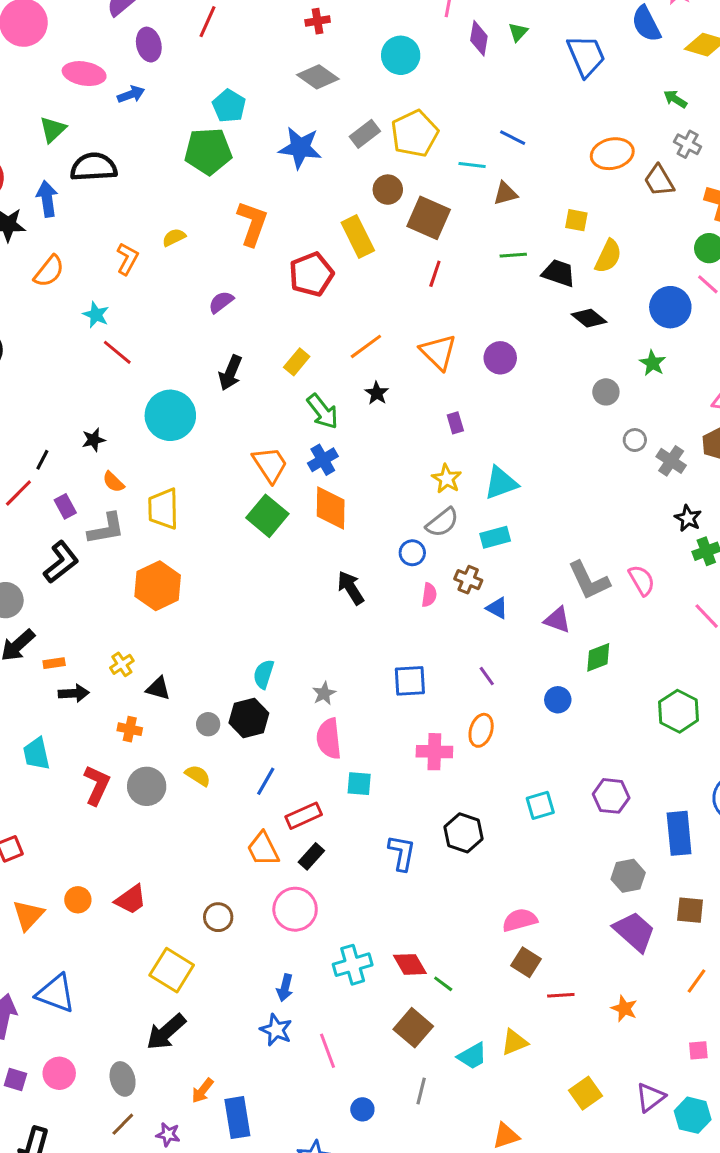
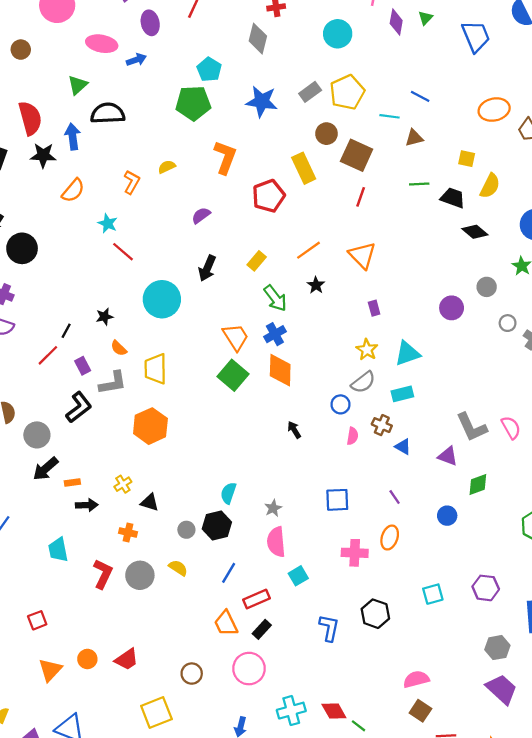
gray diamond: (318, 77) -> (258, 39), moved, turned 68
purple circle: (500, 358) -> (452, 308), moved
black arrow: (351, 588) -> (294, 430), size x0.7
cyan square: (359, 784) -> (298, 576), turned -36
yellow square: (172, 970) -> (156, 712), turned 36

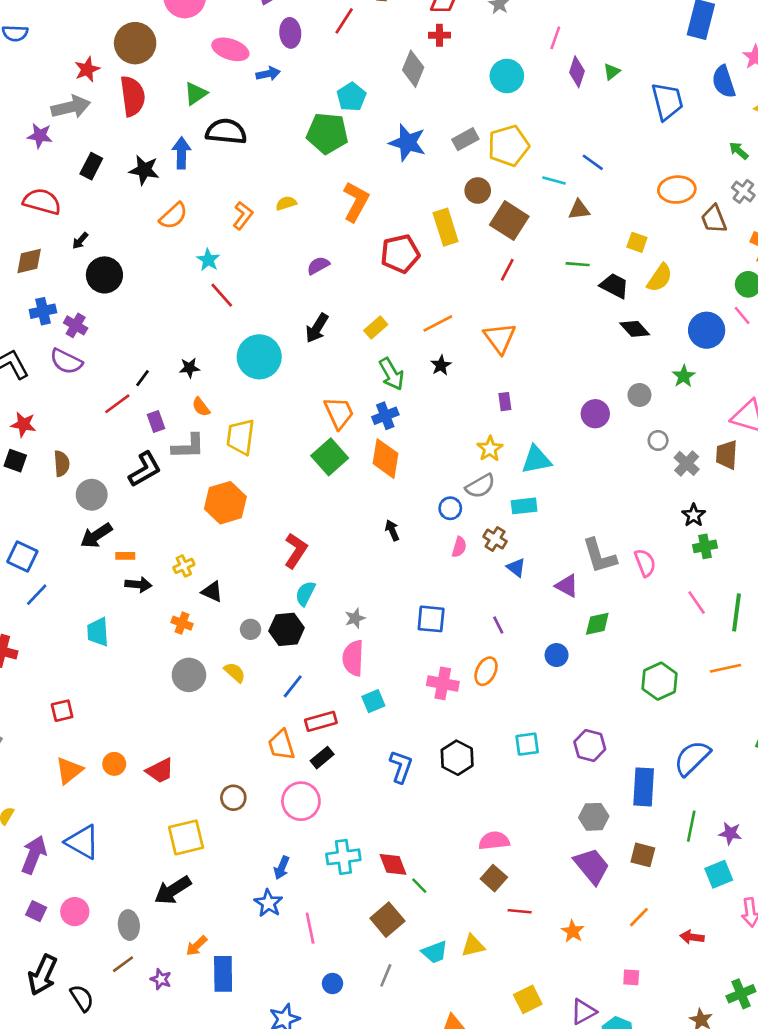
brown circle: (21, 50) -> (135, 43), size x1.8
red semicircle: (30, 118) -> (133, 96), moved
red L-shape: (103, 574) -> (296, 551), moved

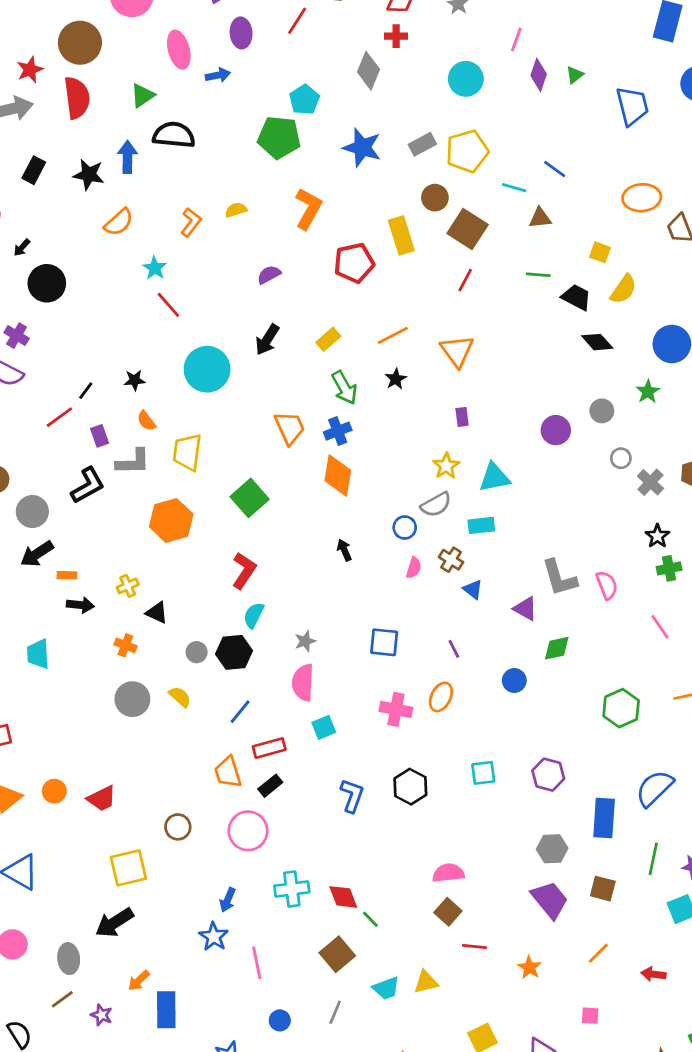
pink ellipse: (230, 49) -> (179, 50), turned 56
green square: (330, 457) -> (250, 498), moved

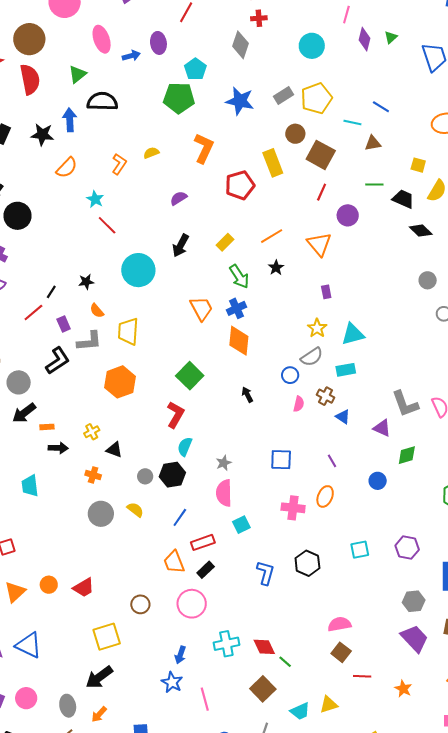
purple ellipse: (241, 33) -> (158, 43), moved
purple circle: (556, 430) -> (348, 215), moved
green square: (250, 498) -> (190, 376), moved
orange arrow: (139, 981) -> (99, 714), moved

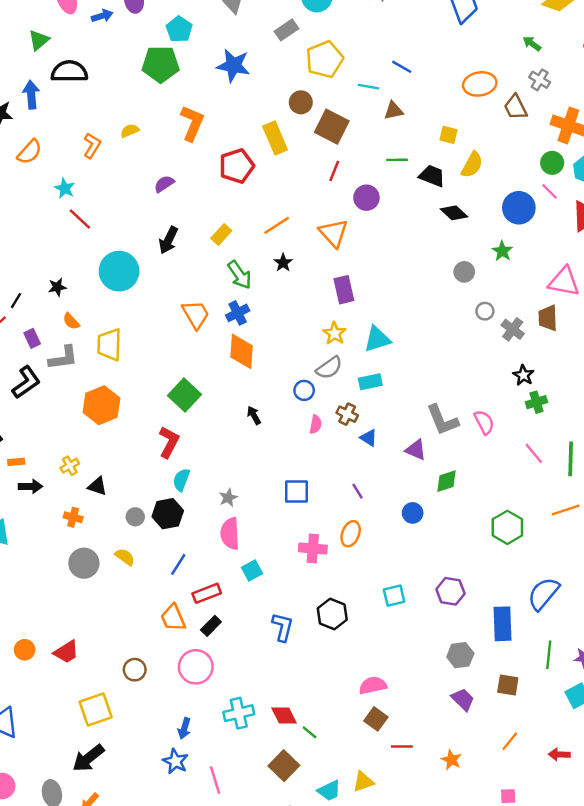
gray rectangle: (283, 96) -> (287, 30), moved
purple rectangle: (326, 292) -> (344, 290), size x1.6
purple trapezoid: (415, 638) -> (463, 699), size x0.7

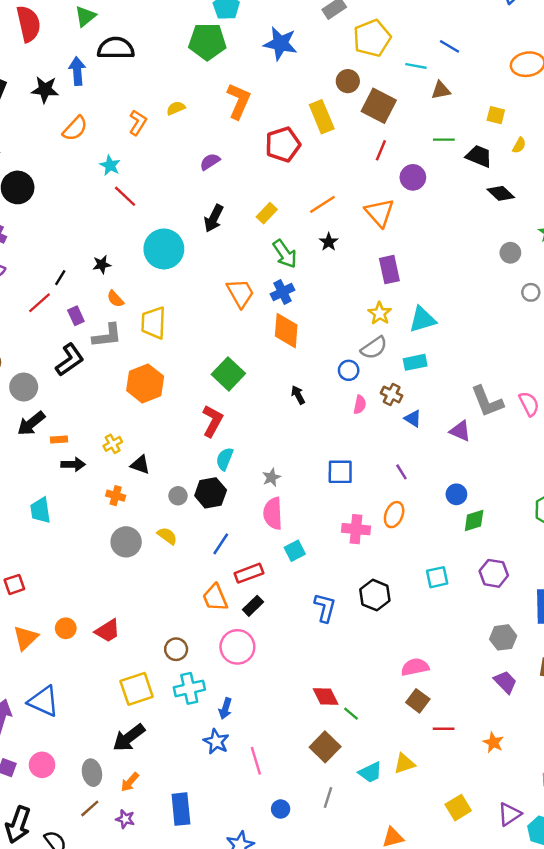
yellow semicircle: (472, 165) -> (519, 145), size x0.6
green diamond: (446, 481) -> (474, 521), moved
cyan cross: (239, 713) -> (189, 688), moved

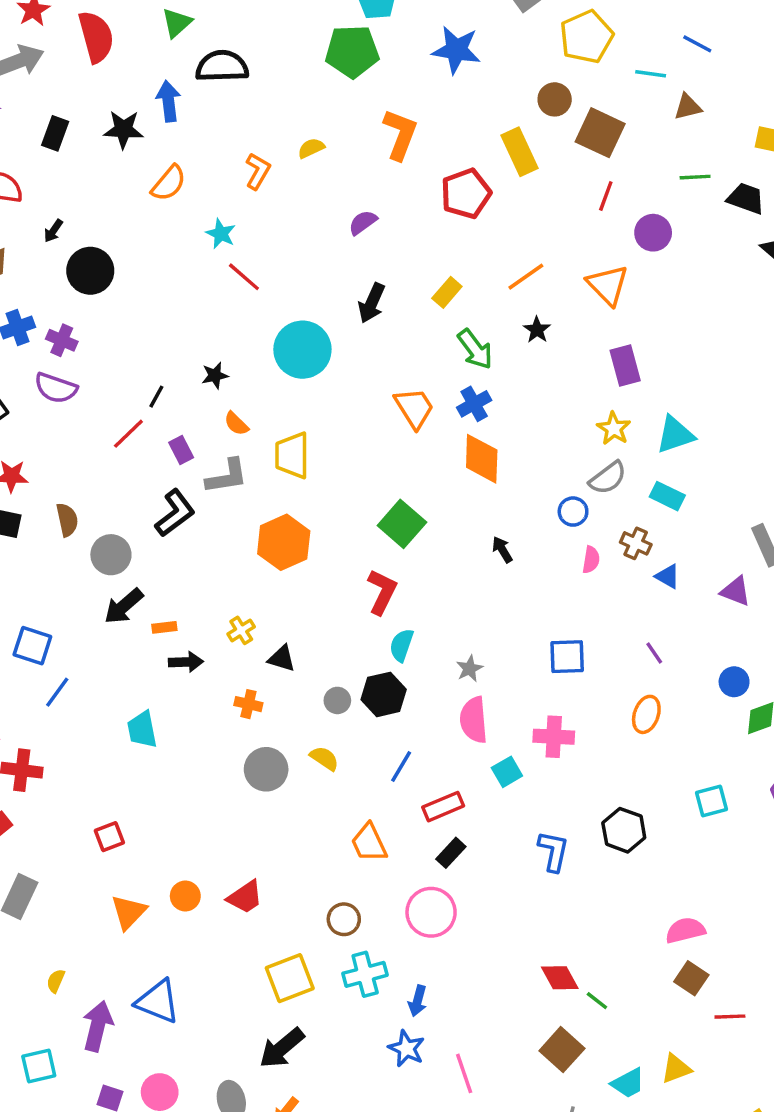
cyan rectangle: (415, 362) -> (667, 496), turned 40
pink cross: (356, 529) -> (554, 737), moved
orange trapezoid: (215, 598) -> (369, 843), moved

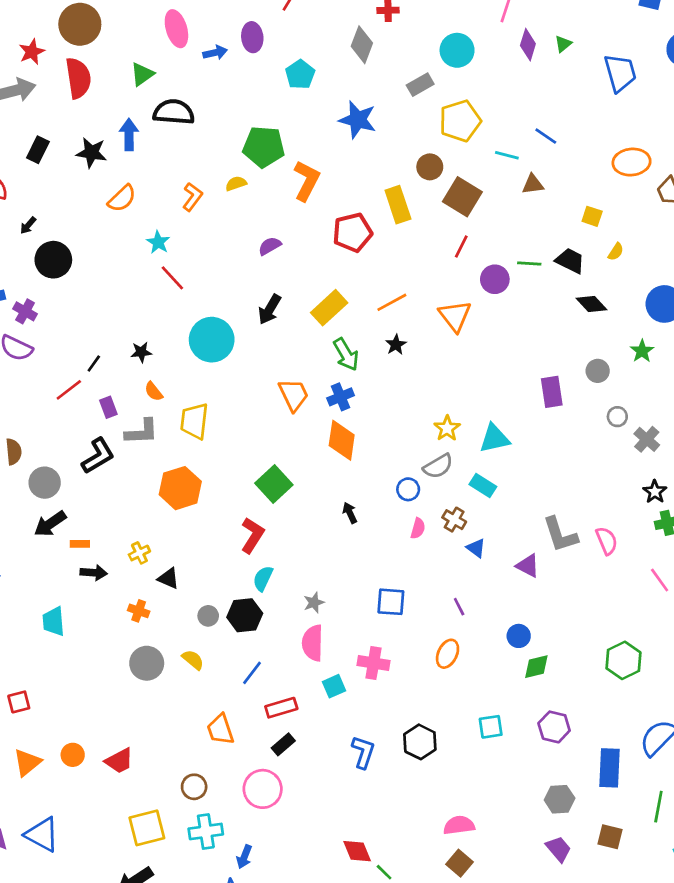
green pentagon: (352, 51) -> (264, 147), moved
green line: (695, 177) -> (529, 263), moved
yellow rectangle: (447, 292) -> (329, 308), size x1.5
purple rectangle: (625, 365) -> (552, 392), moved

